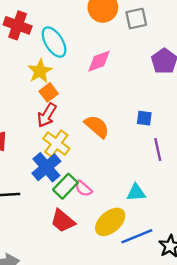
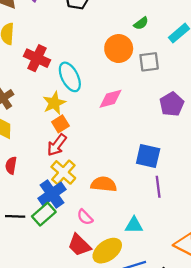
blue square: (144, 118) -> (148, 156), size x1.6
orange semicircle: (97, 127) -> (104, 184), moved, turned -40
green rectangle: (65, 186) -> (44, 214), moved
red trapezoid: (63, 221) -> (79, 245), moved

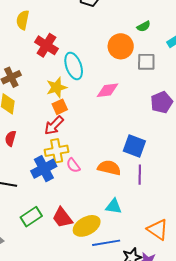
yellow cross: (63, 172) -> (57, 151), turned 30
orange semicircle: (104, 184) -> (109, 168), moved
green rectangle: (44, 214) -> (31, 217), moved
pink semicircle: (85, 217) -> (73, 165), moved

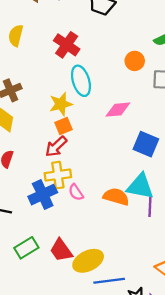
yellow semicircle: (23, 20) -> (16, 36), moved
red cross: (46, 45) -> (67, 45), moved
orange circle: (121, 46) -> (135, 61), size x0.7
blue square: (134, 146) -> (146, 144), moved
cyan triangle: (114, 206) -> (140, 186), moved, size x1.5

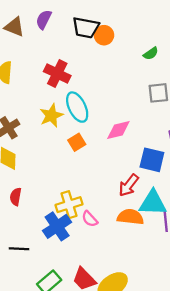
orange circle: (135, 61) -> (104, 35), moved
yellow star: (61, 104) -> (51, 116), moved
orange square: (63, 126) -> (77, 142), moved
red arrow: (56, 146) -> (129, 185), moved

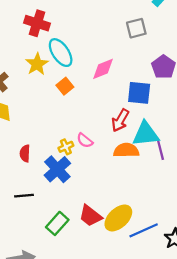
red semicircle: (16, 197) -> (25, 153), moved
yellow cross: (69, 205) -> (66, 147), size x0.6
pink semicircle: (90, 219) -> (85, 140), moved

